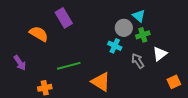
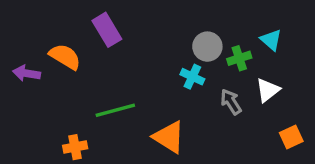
cyan triangle: (139, 16) -> (271, 40), moved
purple arrow: (20, 63) -> (26, 73), moved, turned 133

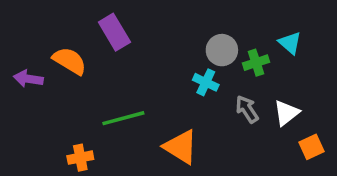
white triangle: (268, 90) -> (286, 113), moved

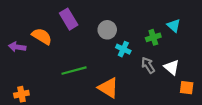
gray circle: (222, 50) -> (107, 30), moved
white triangle: (286, 113) -> (172, 67), turned -42
orange square: (312, 147) -> (187, 88), turned 32
orange cross: (80, 158) -> (21, 94), moved

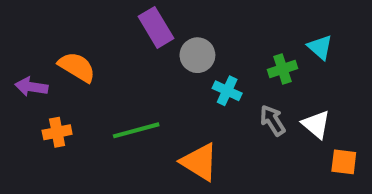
purple rectangle: (69, 19) -> (156, 27), moved
orange cross: (21, 94) -> (57, 132), moved

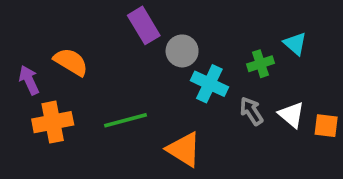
purple arrow: (31, 87) -> (29, 80), turned 56
cyan cross: (227, 91) -> (209, 84), size x1.4
orange cross: (57, 132) -> (53, 122), size x1.5
orange square: (344, 162) -> (326, 126), moved

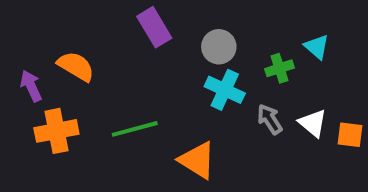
gray circle: (182, 51) -> (219, 47), moved

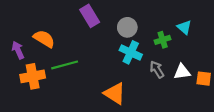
white triangle: (313, 123) -> (182, 72), turned -48
green line: (135, 129) -> (65, 65), moved

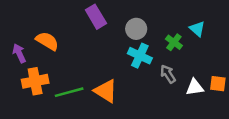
green cross: (163, 40) -> (174, 42), turned -35
green line: (65, 65) -> (69, 92), moved
white triangle: (182, 72) -> (195, 87), moved
orange triangle: (115, 93) -> (106, 91), moved

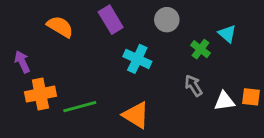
gray circle: (136, 29) -> (167, 20), moved
orange semicircle: (47, 41) -> (60, 27), moved
cyan cross: (140, 56) -> (137, 59), moved
orange triangle: (106, 91) -> (136, 115), moved

